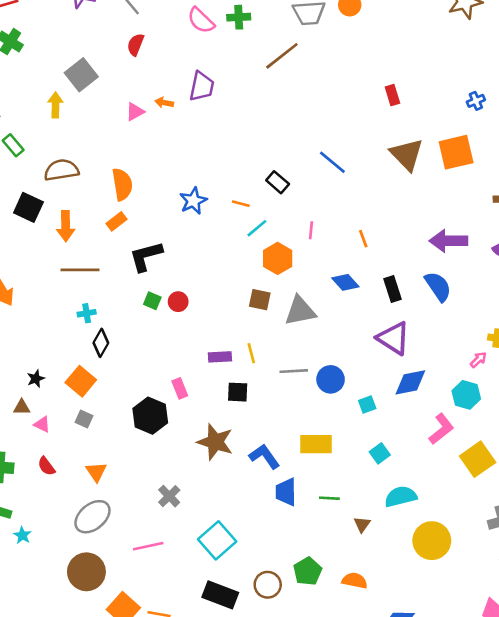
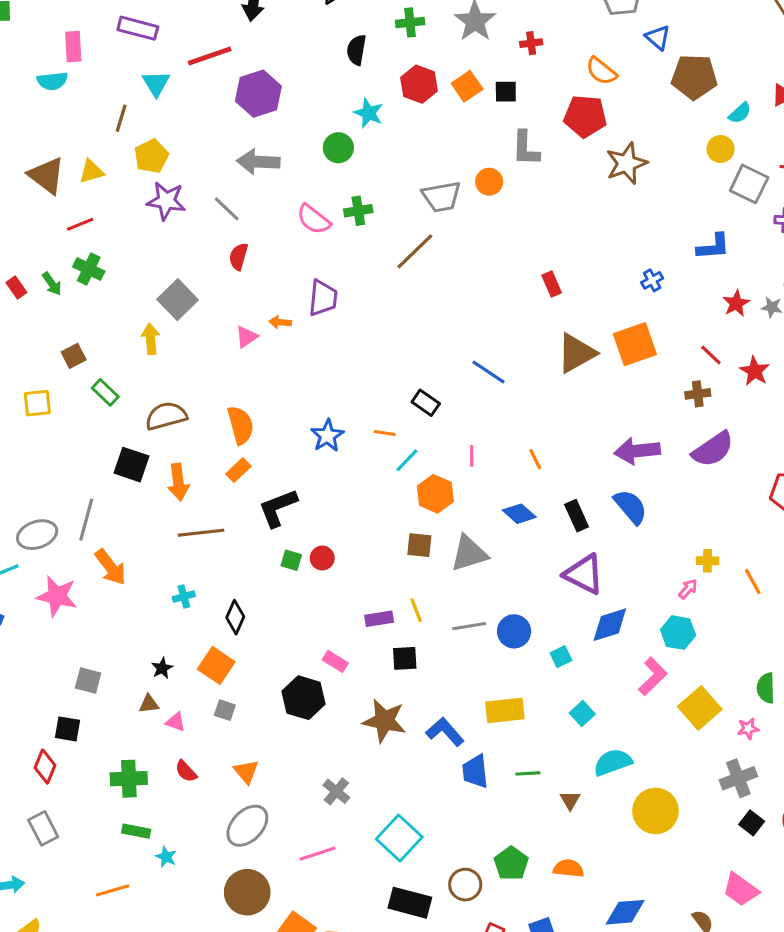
brown triangle: (407, 154) -> (576, 353), turned 51
cyan cross: (87, 313) -> (184, 597), moved
pink rectangle: (180, 388) -> (335, 661), turned -30

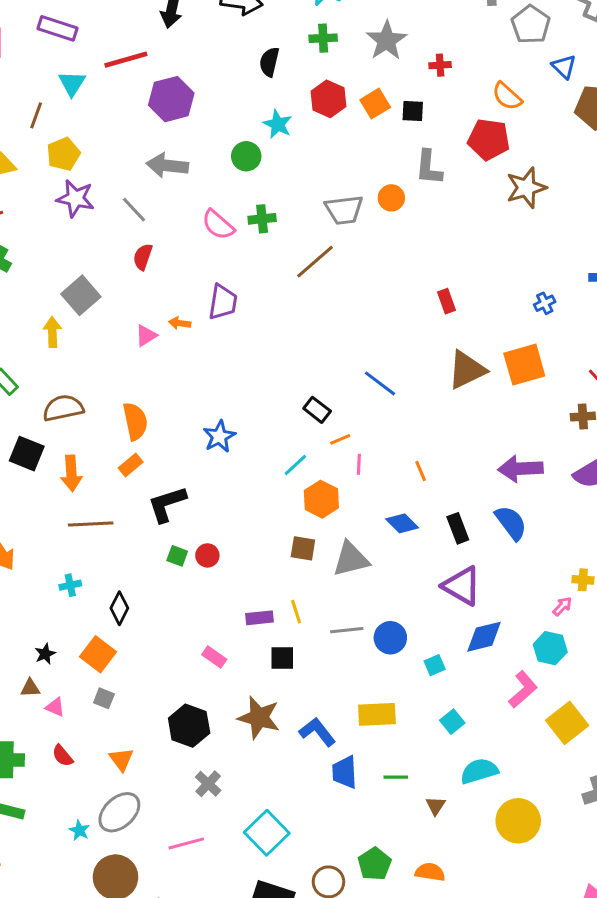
orange line: (385, 433) -> (340, 439), moved, turned -35
black hexagon: (303, 698) -> (189, 726), moved
cyan star: (166, 857) -> (79, 830), moved

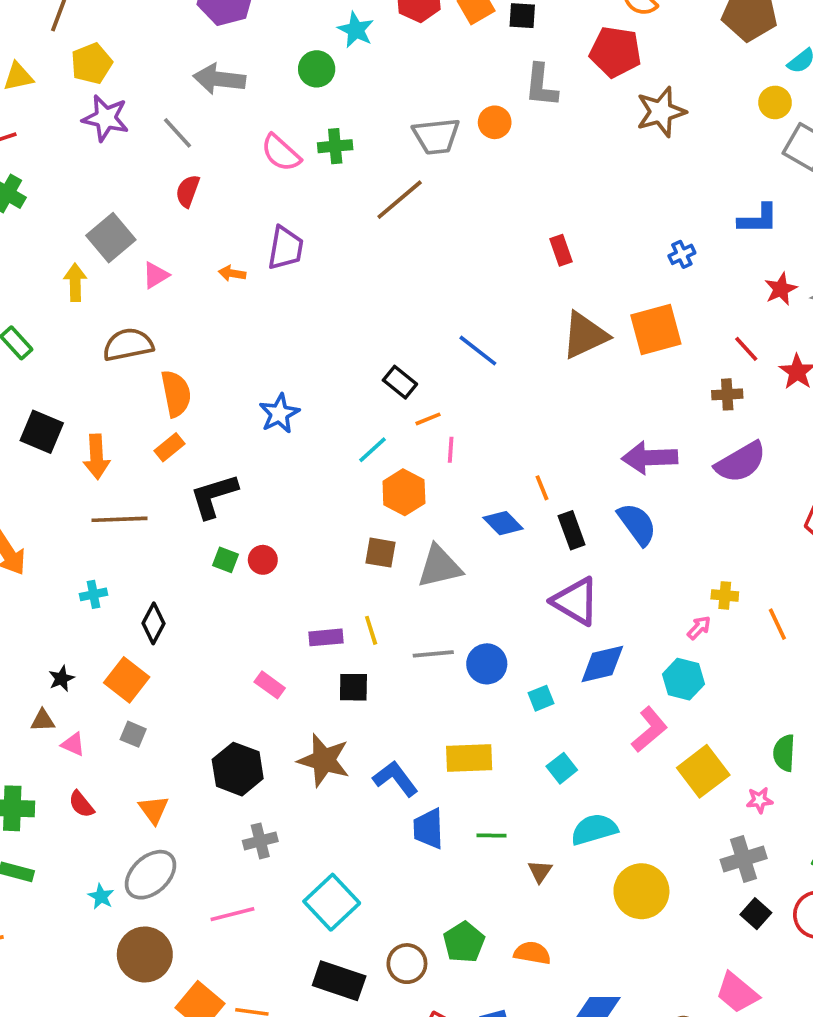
pink triangle: (146, 336) -> (156, 275), moved
brown semicircle: (63, 408) -> (128, 345), moved
orange line: (421, 471) -> (542, 488), moved
gray cross: (208, 784) -> (260, 841), turned 32

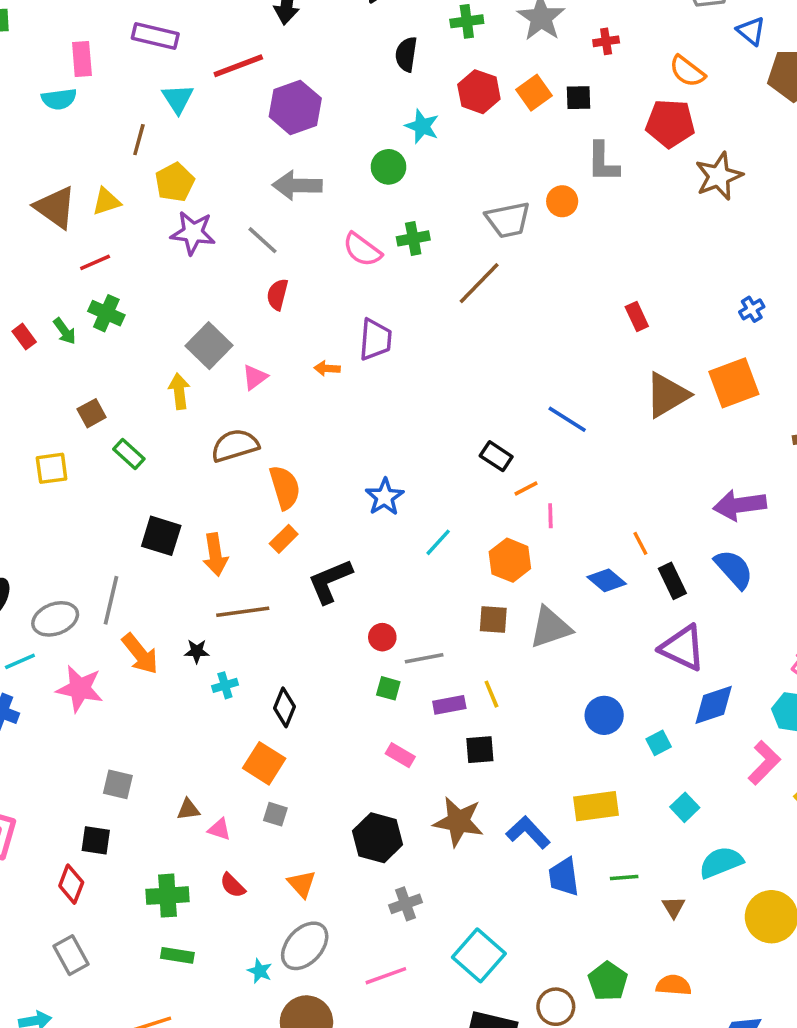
cyan line: (372, 450) -> (438, 542), moved
green square: (226, 560) -> (388, 688), moved
gray line: (433, 654) -> (424, 658), moved
black star: (61, 678) -> (197, 651), moved, turned 30

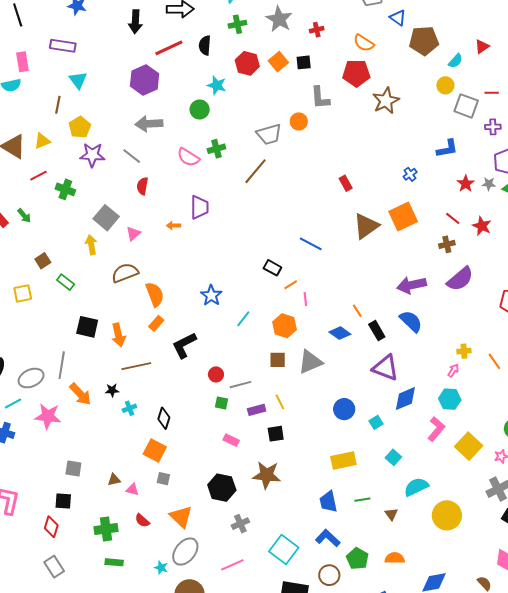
red line: (238, 66) -> (169, 48), moved
green cross: (106, 313) -> (65, 189), moved
blue L-shape: (528, 832) -> (328, 538), moved
orange triangle: (302, 884) -> (181, 517), size x1.4

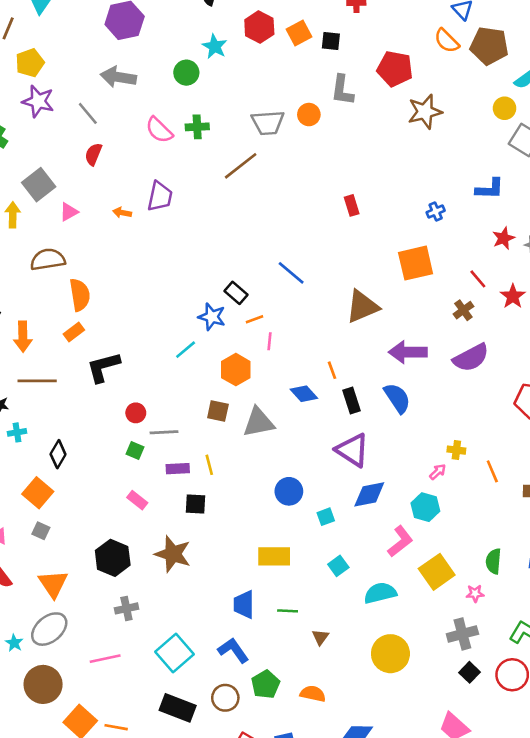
orange semicircle: (364, 43) -> (447, 41), moved
brown triangle: (366, 226) -> (362, 307), moved
brown cross: (447, 244) -> (463, 310), turned -35
blue star: (211, 295) -> (212, 317), moved, turned -30
cyan semicircle: (416, 487) -> (380, 593), moved

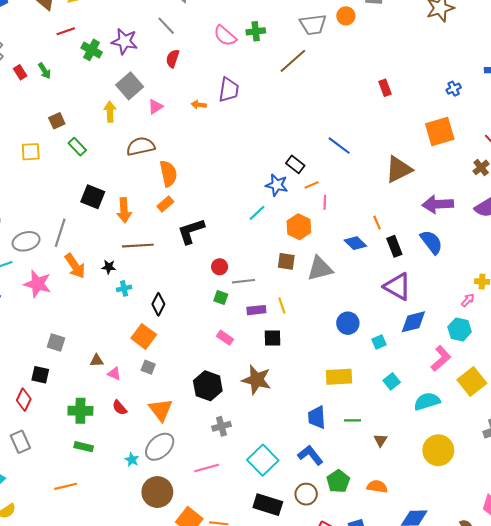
purple star: (38, 101) -> (125, 41), moved

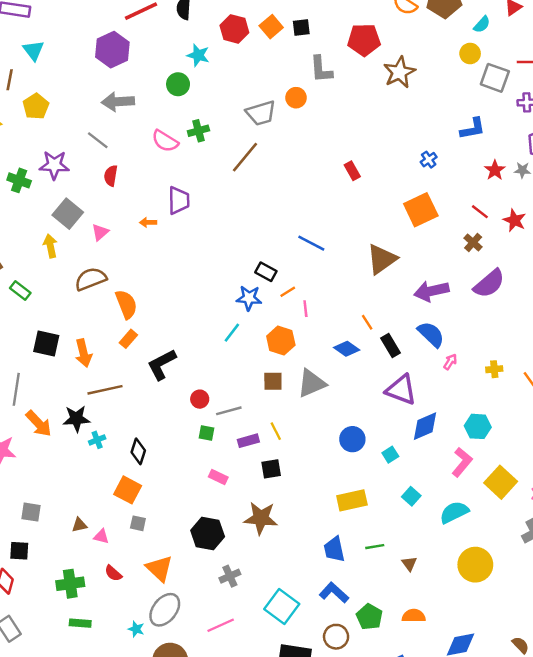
black star: (109, 267) -> (76, 419), size x1.6
pink arrow: (468, 300) -> (450, 362), moved

